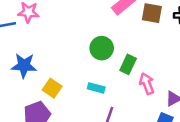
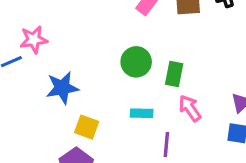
blue star: (24, 66) -> (62, 88), moved
pink arrow: (147, 84) -> (190, 108), moved

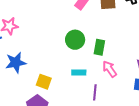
blue star: (62, 88) -> (16, 62), moved

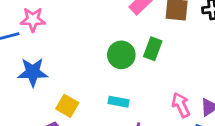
green rectangle: (99, 47) -> (153, 49), moved
pink arrow: (110, 69) -> (181, 105), moved

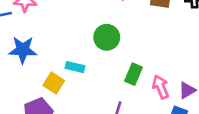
green rectangle: (153, 49) -> (133, 74), moved
cyan rectangle: (119, 102) -> (75, 67), moved

